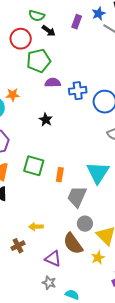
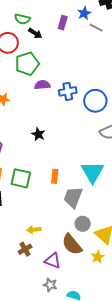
black star: (46, 120) -> (38, 134), moved
green square: (34, 166) -> (21, 178), moved
brown cross: (18, 246) -> (25, 249), moved

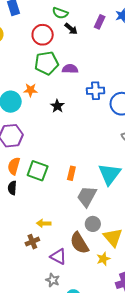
green pentagon: (27, 64) -> (46, 63), moved
purple semicircle: (42, 85) -> (70, 69), moved
black star: (38, 134) -> (57, 106), moved

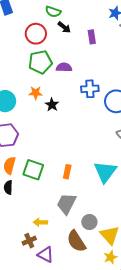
purple rectangle: (100, 22) -> (92, 37), moved, turned -32
orange star: (30, 90) -> (36, 93), moved
gray trapezoid: (87, 196) -> (66, 204), moved
purple triangle: (58, 257) -> (46, 255), moved
yellow star: (103, 259) -> (110, 257), moved

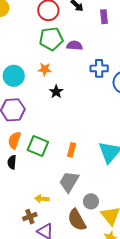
black star: (52, 105) -> (56, 92), moved

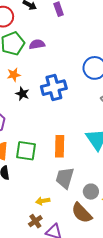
blue cross: (99, 68) -> (54, 88), moved, size x1.4
black star: (56, 92) -> (22, 94), moved
orange rectangle: (72, 150) -> (60, 146), size x1.5

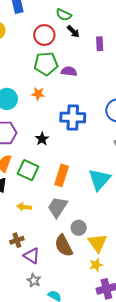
black star: (22, 94) -> (42, 139), moved
yellow arrow: (43, 201) -> (24, 207), moved

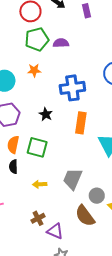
orange rectangle: (62, 175) -> (81, 123), moved

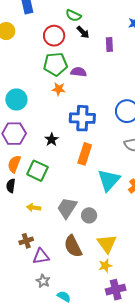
orange star: (34, 70) -> (59, 89), moved
gray circle: (97, 196) -> (89, 215), moved
purple triangle: (55, 231) -> (41, 256), turned -42

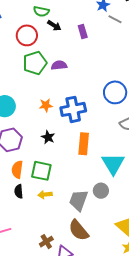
orange star: (59, 89) -> (46, 105), moved
yellow arrow: (34, 208) -> (45, 195), moved
gray circle: (89, 215) -> (101, 191), moved
brown semicircle: (73, 246) -> (79, 230), moved

